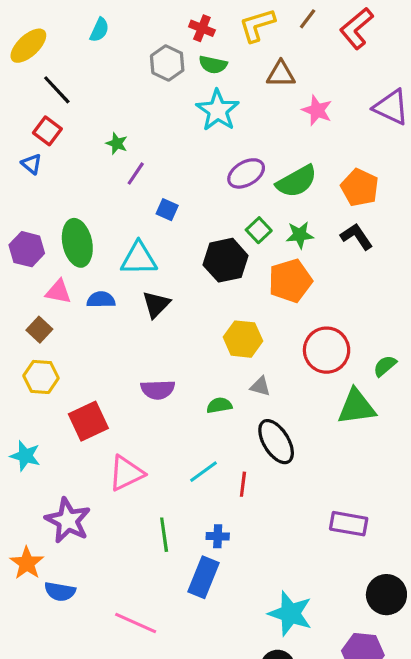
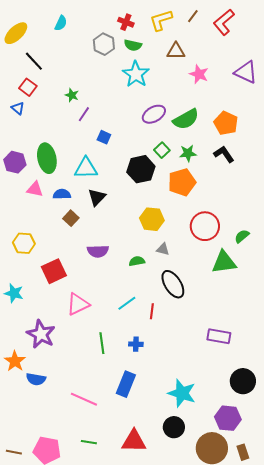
brown square: (39, 330) -> (71, 218), moved
blue rectangle: (203, 577) -> (126, 384), moved

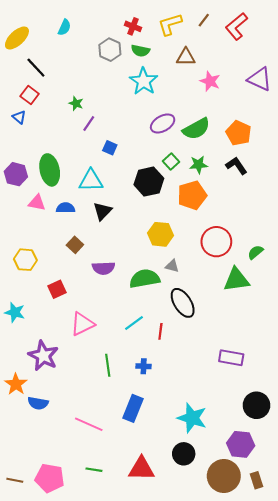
brown square: (71, 218) -> (75, 245), moved
green semicircle: (137, 261) -> (145, 279), size x1.8
red square: (54, 271) -> (57, 289), size x0.7

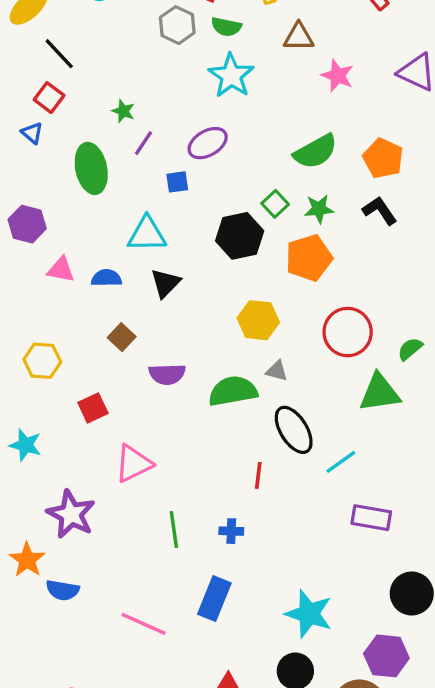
purple ellipse: (163, 123) -> (208, 143), moved
blue square: (110, 148) -> (177, 182), turned -32
green ellipse: (50, 170) -> (91, 168), moved
cyan line: (134, 323) -> (341, 462), moved

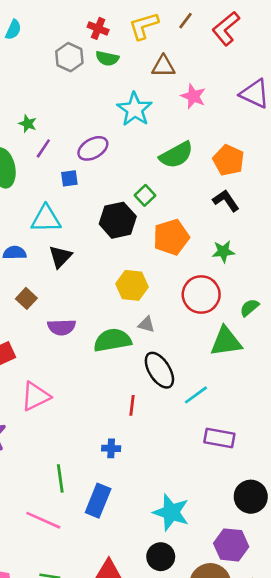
cyan star: (231, 76) -> (135, 109), moved
green star: (319, 209) -> (223, 251), moved
green line: (174, 529) -> (60, 478), moved

